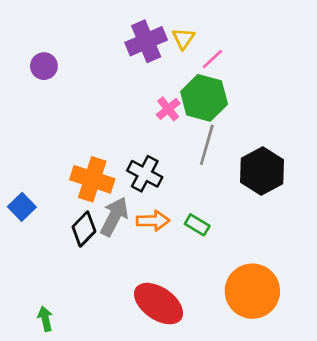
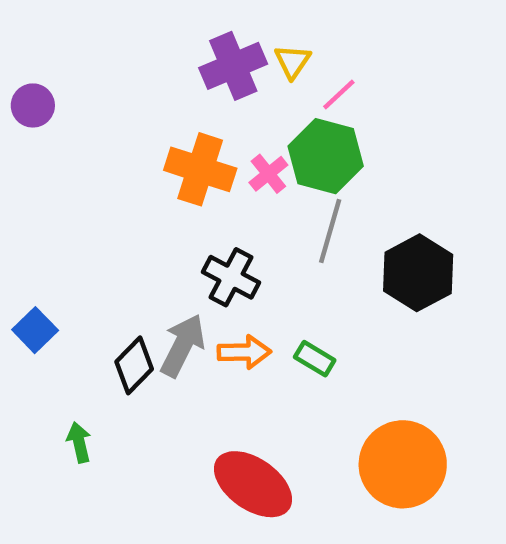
purple circle: (44, 66) -> (33, 105), moved
orange cross: (92, 179) -> (200, 169), moved
green arrow: (45, 319) -> (79, 442), moved

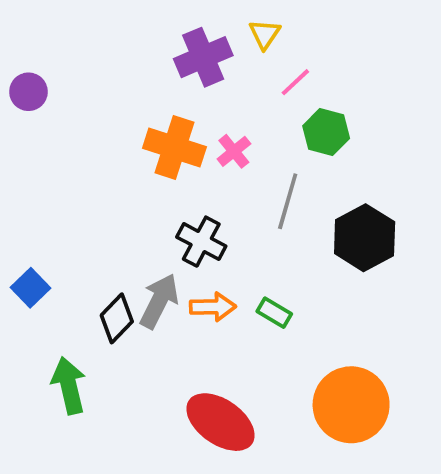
yellow triangle: (293, 61) -> (265, 34), moved
green hexagon: (326, 156) -> (326, 132), moved, size x0.7
green arrow: (79, 442) -> (69, 386), size x1.6

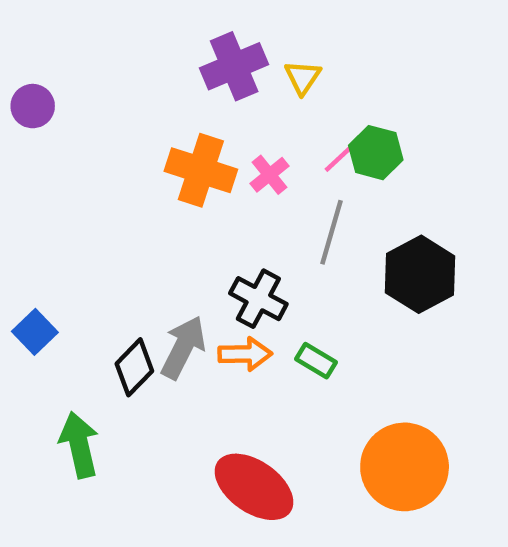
yellow triangle: (265, 34) -> (303, 77), moved
pink line: (295, 82) -> (340, 157), moved
black cross: (201, 242) -> (258, 299), moved

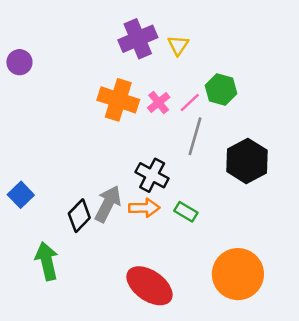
pink line: (340, 157) -> (190, 102), moved

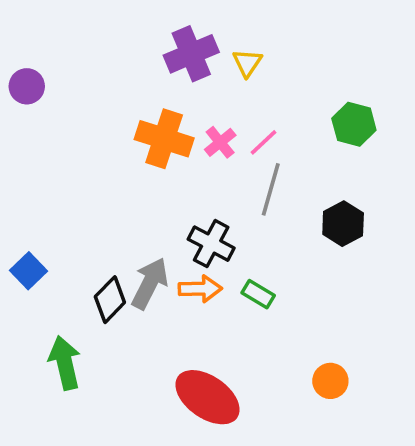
green hexagon: (221, 89) -> (354, 124), moved
black hexagon: (247, 161) -> (343, 224), size x0.7
orange circle: (238, 274) -> (330, 381), size x0.5

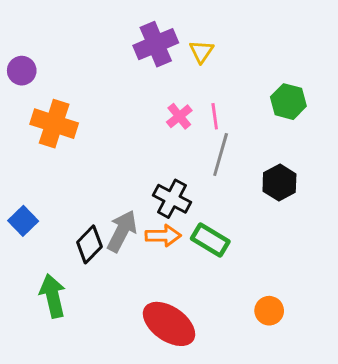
orange cross: (164, 139) -> (54, 124), moved
pink line: (264, 142) -> (215, 116), turned -55
green rectangle: (258, 294) -> (210, 240), size x1.4

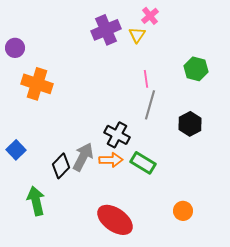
pink cross: (179, 116) -> (150, 16), moved

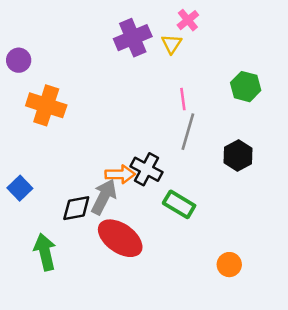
orange arrow: (111, 160) -> (120, 174), moved
black diamond: (61, 166) -> (76, 208), turned 35
red ellipse: (115, 220) -> (120, 238), moved

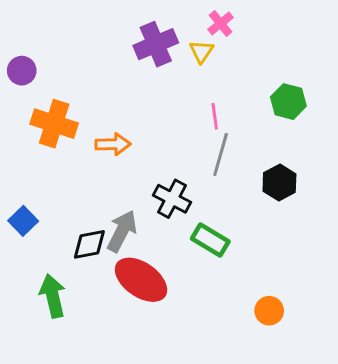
orange arrow: (120, 174) -> (113, 144), moved

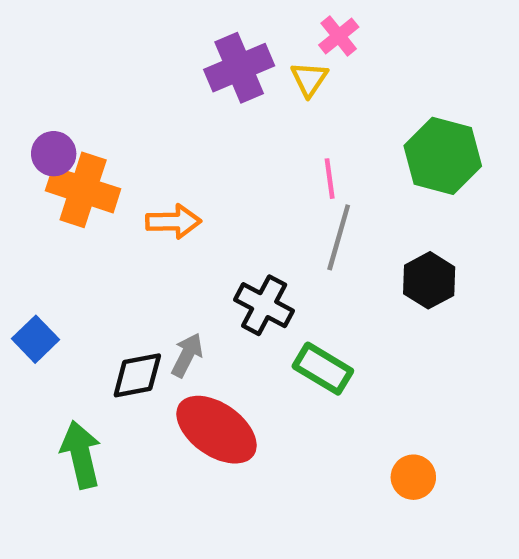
purple circle: (22, 71) -> (54, 154), moved
green hexagon: (288, 102) -> (443, 156), size x1.4
gray arrow: (122, 231) -> (187, 355), size x0.7

